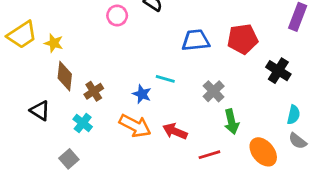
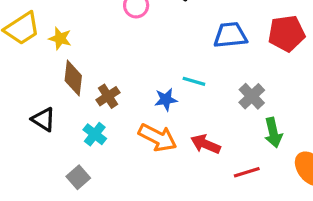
blue star: (142, 94) -> (166, 100), turned -30

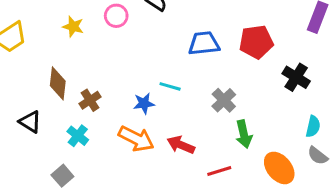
yellow star: (60, 38) -> (73, 27), moved

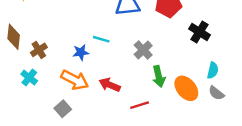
orange ellipse: (279, 168) -> (186, 88), moved
gray square: (62, 176) -> (63, 109), moved

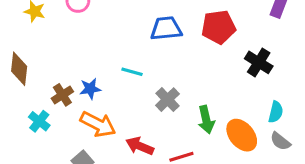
brown cross: (39, 50) -> (62, 95), moved
gray cross: (143, 50) -> (168, 100), moved
blue star: (81, 52) -> (90, 89), moved
red arrow: (110, 85) -> (140, 146), moved

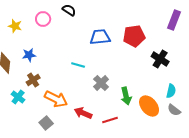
blue star: (90, 89) -> (29, 55), moved

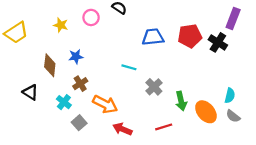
black cross: (160, 59) -> (218, 42), moved
red arrow: (83, 113) -> (122, 129), moved
gray square: (46, 123) -> (79, 123), moved

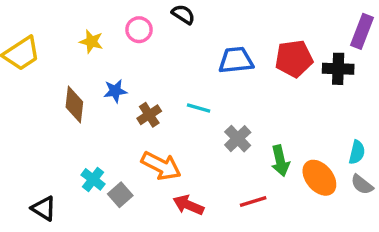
black cross: (218, 42) -> (338, 69), turned -30
brown cross: (80, 84) -> (149, 115), moved
black triangle: (30, 92) -> (44, 208), moved
cyan cross: (64, 102) -> (93, 179), moved

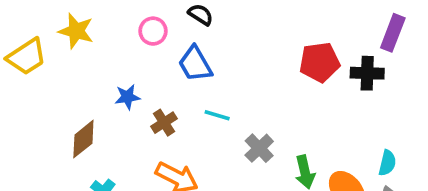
yellow star: (91, 42) -> (76, 31), moved, size x1.4
blue trapezoid: (236, 60) -> (195, 64), moved, turned -114
brown diamond: (74, 105) -> (83, 139), moved, turned 45

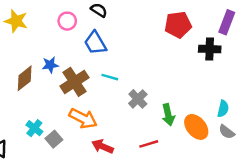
red pentagon: (320, 62) -> (178, 25), moved
brown cross: (164, 123) -> (75, 82), size x1.6
brown diamond: (83, 139) -> (25, 78), moved

